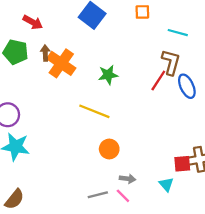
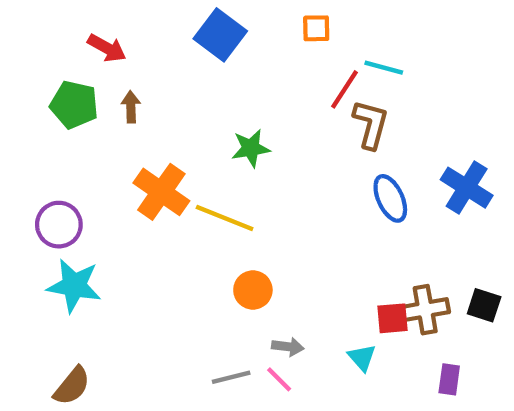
orange cross: (61, 63) -> (161, 192), moved
red line: (158, 80) -> (344, 89), moved
blue ellipse: (187, 86) -> (390, 198), moved

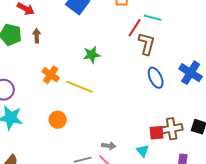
orange cross: (161, 192) -> (51, 75), size x0.7
orange circle: (253, 290) -> (58, 120), moved

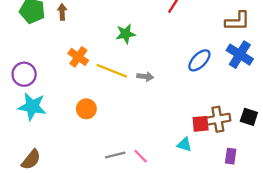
brown L-shape: (147, 44) -> (237, 21), moved, turned 75
blue ellipse: (156, 78) -> (199, 60), turned 70
gray arrow: (109, 146) -> (145, 77), moved
cyan triangle: (143, 151) -> (184, 145), turned -32

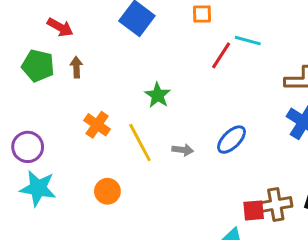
green star: (126, 34) -> (158, 95), turned -30
blue ellipse: (199, 60) -> (231, 140), moved
yellow line: (112, 71) -> (140, 142), turned 40

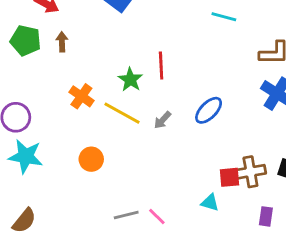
red line: (221, 55) -> (161, 66), moved, turned -36
green star: (158, 95) -> (130, 80), moved
yellow line: (140, 142) -> (122, 113), turned -33
gray arrow: (183, 150) -> (162, 120), turned 126

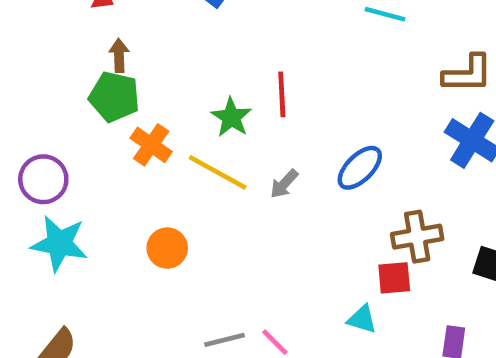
green pentagon: (26, 40) -> (114, 97), moved
brown cross: (250, 172) -> (417, 237), moved

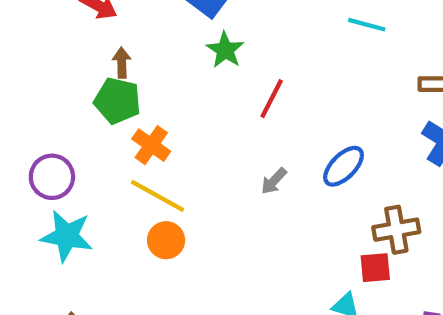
red line: (282, 94) -> (272, 99), turned 30
green star: (231, 117) -> (225, 50), moved
yellow line: (218, 172) -> (158, 196), moved

